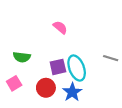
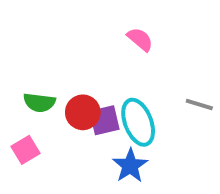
pink semicircle: (60, 27) -> (140, 39), moved
red circle: (46, 88) -> (83, 112), moved

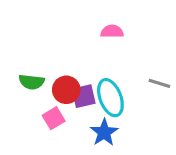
pink semicircle: (140, 39) -> (112, 31), turned -40
pink square: (26, 150) -> (54, 118), moved

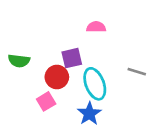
green semicircle: (32, 82) -> (19, 61), moved
purple square: (84, 96) -> (72, 58), moved

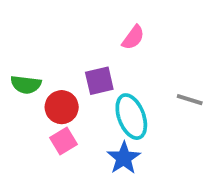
pink semicircle: (96, 27) -> (133, 37), turned 126
red circle: (57, 77) -> (62, 107), moved

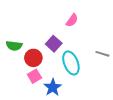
purple square: (99, 81) -> (54, 44), turned -35
blue star: (124, 158) -> (53, 87), moved

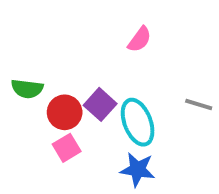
purple square: (54, 44) -> (100, 104), moved
blue star: (53, 87) -> (138, 169), moved, turned -30

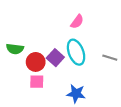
cyan ellipse: (138, 122) -> (76, 52), moved
pink square: (67, 148) -> (37, 82), turned 32

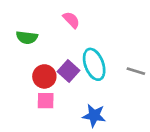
pink semicircle: (77, 22) -> (71, 20), moved, turned -80
green semicircle: (15, 49) -> (27, 37), moved

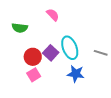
pink square: (46, 101) -> (34, 75), turned -32
blue star: (94, 115) -> (76, 74), moved

